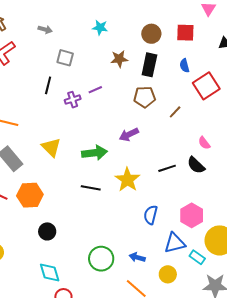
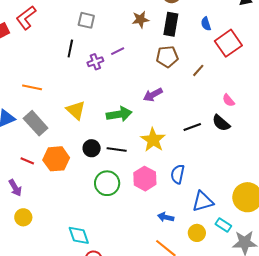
pink hexagon: (192, 215) -> (145, 179), moved
black circle: (47, 231) -> (92, 148), moved
cyan rectangle: (197, 257) -> (223, 225), moved
green circle: (101, 259) -> (107, 183), moved

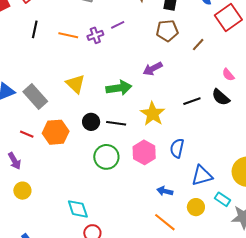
black line: (70, 49) -> (35, 29), moved
orange line: (32, 87) -> (68, 35), moved

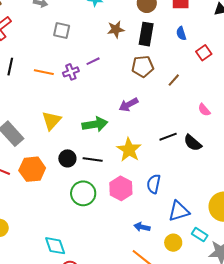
red square: (228, 18) -> (204, 53), size x0.6
yellow triangle: (76, 84) -> (52, 121), turned 30
black semicircle: (221, 97) -> (193, 143), moved

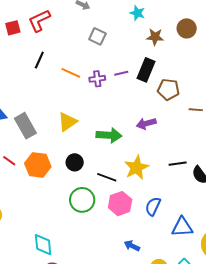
brown star: (116, 29) -> (155, 37), moved
black rectangle: (146, 34) -> (146, 70), moved
brown line: (174, 80) -> (196, 110), turned 40
black line: (93, 160) -> (107, 177), moved
blue triangle: (179, 211) -> (182, 227), moved

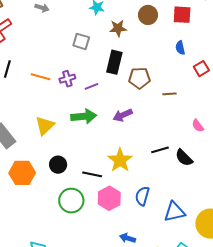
gray square: (97, 36) -> (81, 41), moved
purple line: (121, 73) -> (92, 86), moved
green arrow: (109, 135) -> (84, 116), moved

